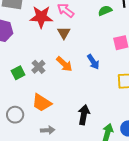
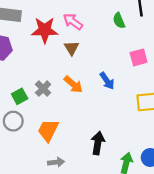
green semicircle: (105, 11) -> (119, 21), turned -88
orange trapezoid: (42, 103) -> (48, 130), turned 85
gray circle: (15, 115) -> (13, 121), moved

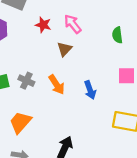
red star: (45, 30) -> (43, 25), size x0.6
gray cross: (43, 89) -> (26, 81), turned -35

